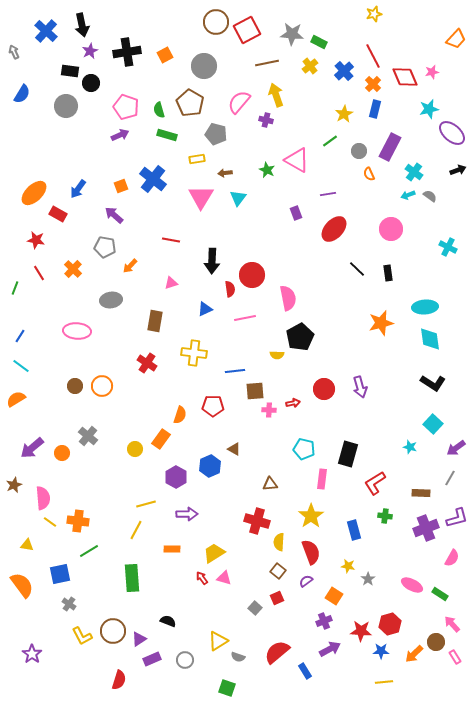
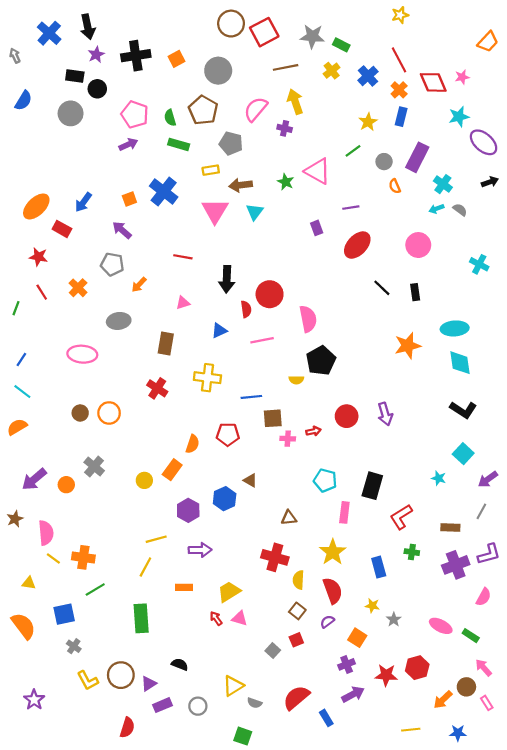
brown arrow: (225, 173) -> (241, 185), size x1.5
blue star: (381, 651) -> (458, 733), moved

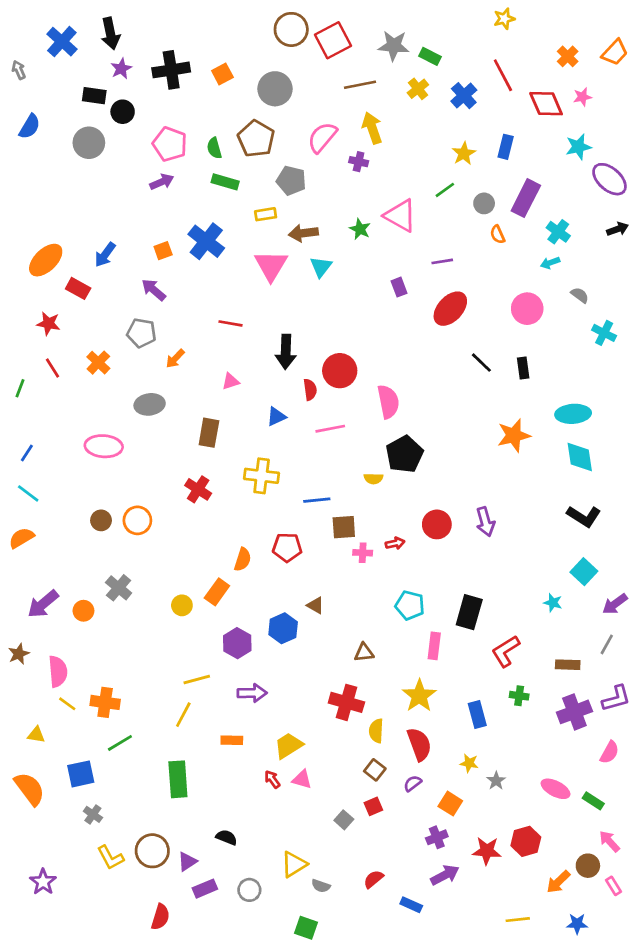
orange cross: (399, 90) -> (568, 56), moved
gray semicircle: (460, 210) -> (580, 295), moved
red semicircle: (296, 698) -> (373, 879), size x0.6
blue rectangle: (326, 718) -> (411, 905), turned -35

